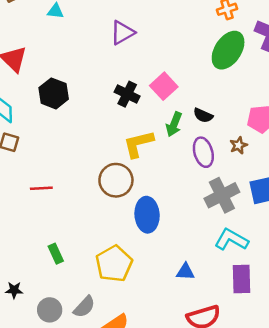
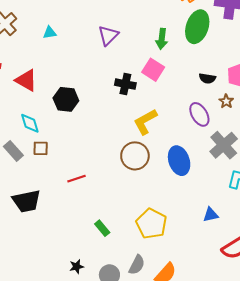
black semicircle: (203, 115) -> (207, 78), moved
green arrow: (174, 124) -> (162, 39), moved
blue ellipse: (147, 215) -> (179, 161), moved

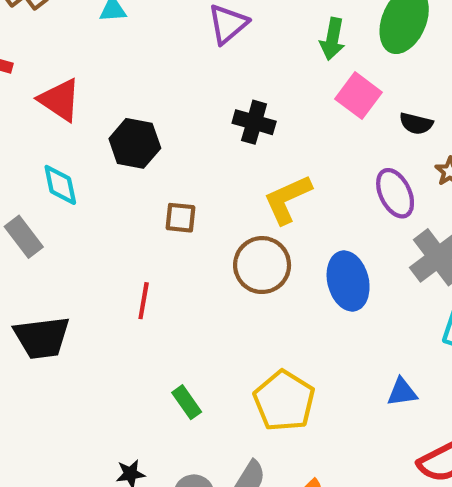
pink square: (153, 70) -> (358, 96), moved
brown square: (41, 148) -> (180, 218), moved
red line: (76, 179) -> (144, 301), turned -66

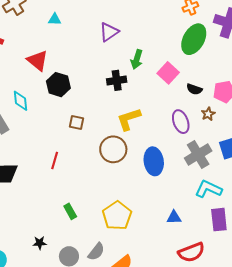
green arrow: (332, 39) -> (137, 59), moved
red triangle: (60, 100) -> (38, 61), moved
black cross: (254, 122) -> (117, 80), turned -30

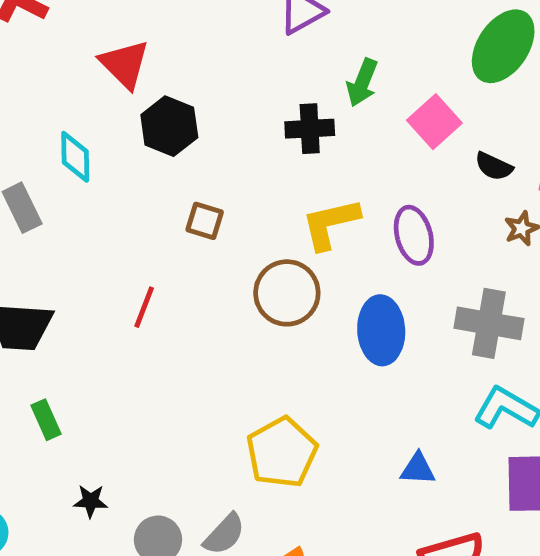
purple ellipse: (181, 122) -> (414, 235), moved
gray cross: (198, 155) -> (489, 323), turned 36
green rectangle: (70, 211) -> (46, 420), moved

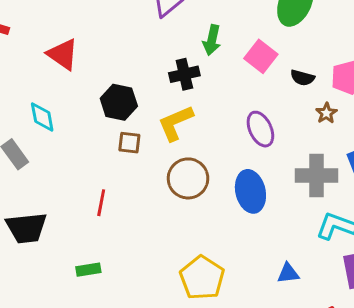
black hexagon: (169, 126) -> (119, 102), moved
yellow L-shape: (330, 224) -> (176, 123), moved
green rectangle: (46, 420) -> (88, 270), moved, turned -65

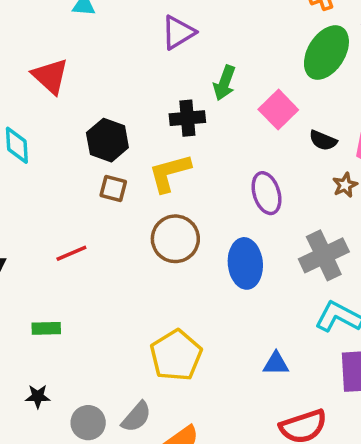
gray cross: (316, 175) -> (324, 255), turned -33
red line: (101, 203) -> (71, 253), turned 48

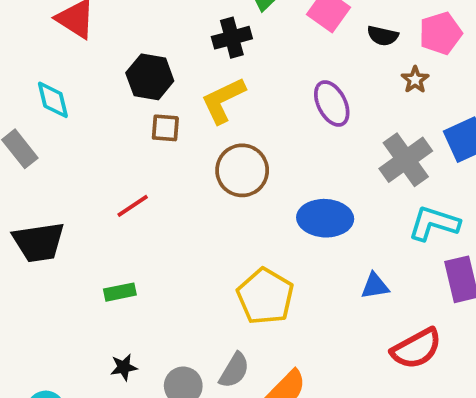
blue ellipse: (245, 263) -> (325, 218), moved, turned -72

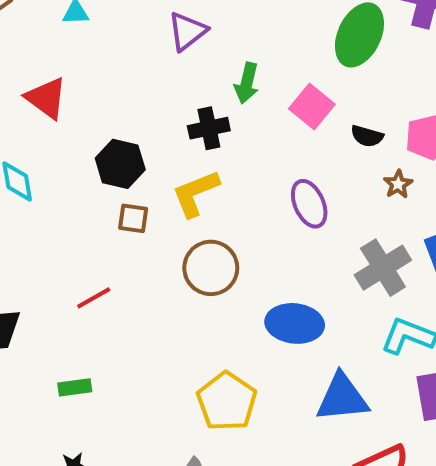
blue triangle: (375, 286) -> (342, 398), size x1.8

